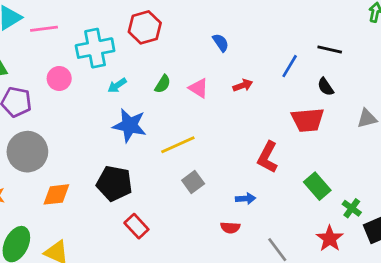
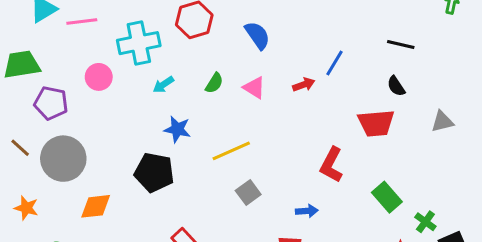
blue semicircle: (221, 43) -> (257, 35), moved, size x1.4
blue line: (290, 66) -> (334, 63), moved
blue star: (130, 125) -> (177, 129), size x0.7
black pentagon: (114, 183) -> (154, 172), moved

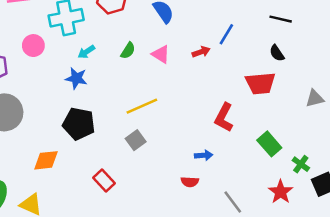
gray triangle: (442, 122) -> (315, 99), moved
blue star: (177, 129) -> (76, 78), moved
gray square: (248, 192) -> (136, 140), moved
orange diamond: (96, 206) -> (46, 160), moved

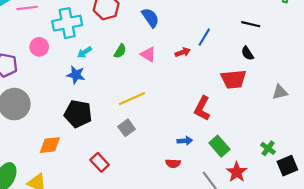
green rectangle: (269, 144) -> (219, 146), moved
red star: (281, 192) -> (237, 172), moved

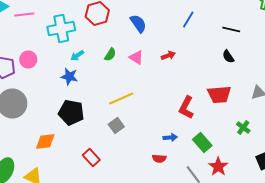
blue line: (204, 37) -> (188, 20), moved
pink circle: (39, 47) -> (28, 60), moved
red trapezoid: (233, 79) -> (219, 94), moved
green cross: (268, 148) -> (243, 128), moved

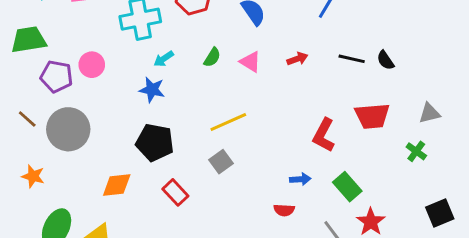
black line: (231, 30) -> (352, 59), moved
green cross: (243, 128) -> (416, 151), moved
red rectangle: (91, 158) -> (175, 192), moved

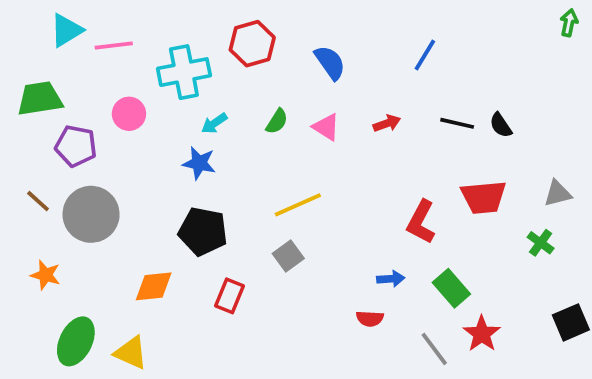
pink circle: (92, 65) -> (129, 114), moved
red rectangle: (175, 192) -> (229, 296), turned 65

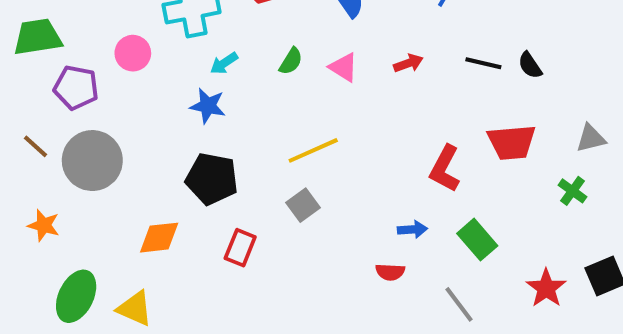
red star: (482, 334) -> (546, 288), moved

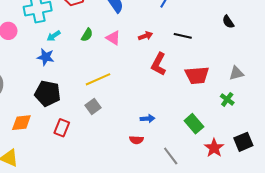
black semicircle: (530, 65) -> (228, 22), moved
red L-shape: (445, 169) -> (159, 64), moved
green rectangle: (477, 240) -> (194, 124), moved

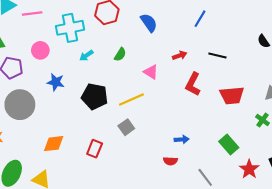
pink triangle: (113, 38) -> (151, 72), moved
blue star: (46, 57) -> (56, 82), moved
black pentagon: (48, 93) -> (95, 96), moved

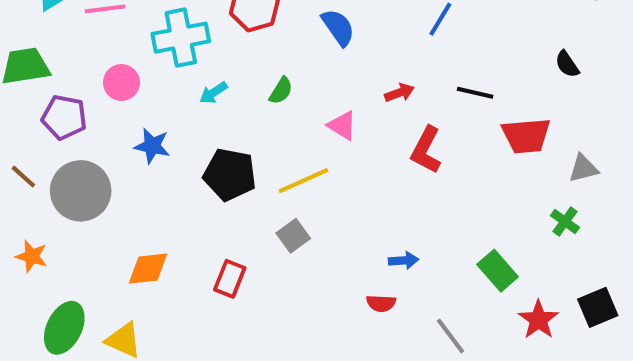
red trapezoid: (232, 95) -> (526, 136), moved

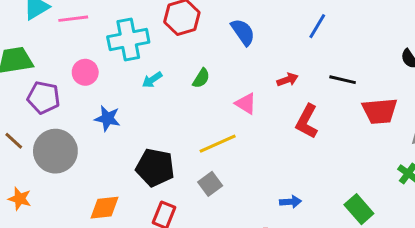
black pentagon: (230, 175) -> (155, 167), moved

